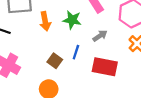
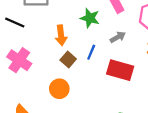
orange arrow: (45, 21) -> (61, 35), moved

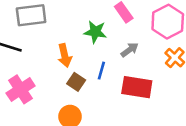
pink cross: (19, 60) -> (21, 89), turned 30

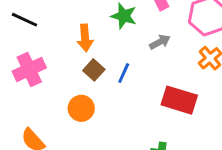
blue line: (101, 71) -> (124, 73), moved
red rectangle: (137, 87) -> (179, 100), moved

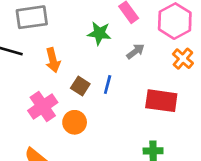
orange arrow: (85, 38) -> (53, 60), moved
pink cross: (29, 69) -> (43, 106), moved

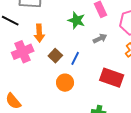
pink cross: (43, 106) -> (23, 52), moved
orange circle: (75, 122) -> (65, 83), moved

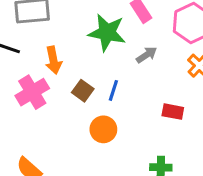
green star: (76, 20) -> (107, 33), size x1.4
red rectangle: (112, 78) -> (173, 112), size x0.6

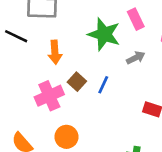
pink cross: (32, 92) -> (49, 96), moved
orange circle: (103, 129) -> (66, 137), moved

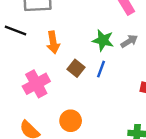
green star: (104, 34) -> (103, 40), moved, size x0.7
pink cross: (49, 96) -> (36, 84), moved

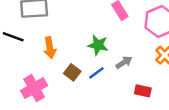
gray arrow: (129, 41) -> (124, 62), moved
blue line: (101, 69) -> (96, 73), turned 35

